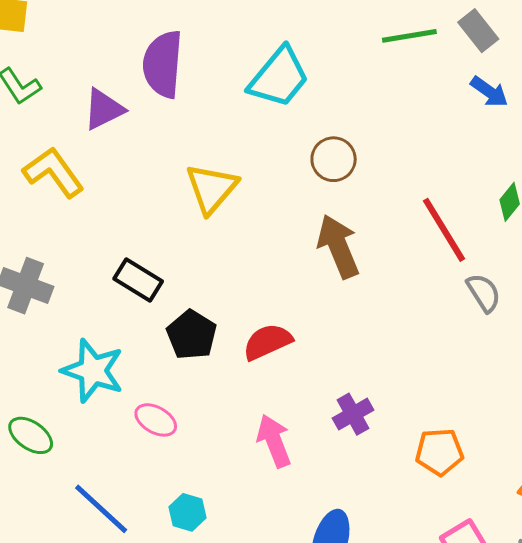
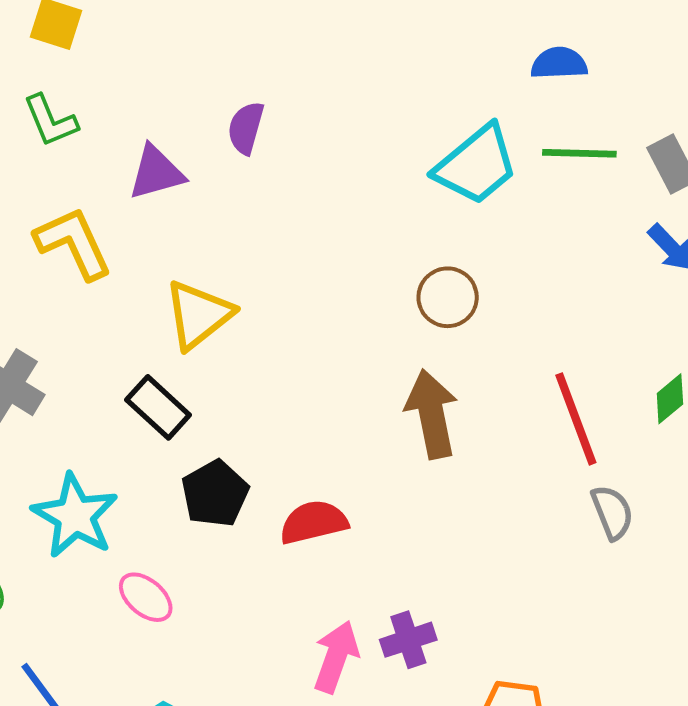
purple semicircle: (163, 64) -> (246, 128), size x0.6
cyan trapezoid: (279, 77) -> (476, 165), moved
yellow triangle: (211, 188) -> (198, 315), moved
pink arrow: (274, 441) -> (336, 657), moved, turned 30

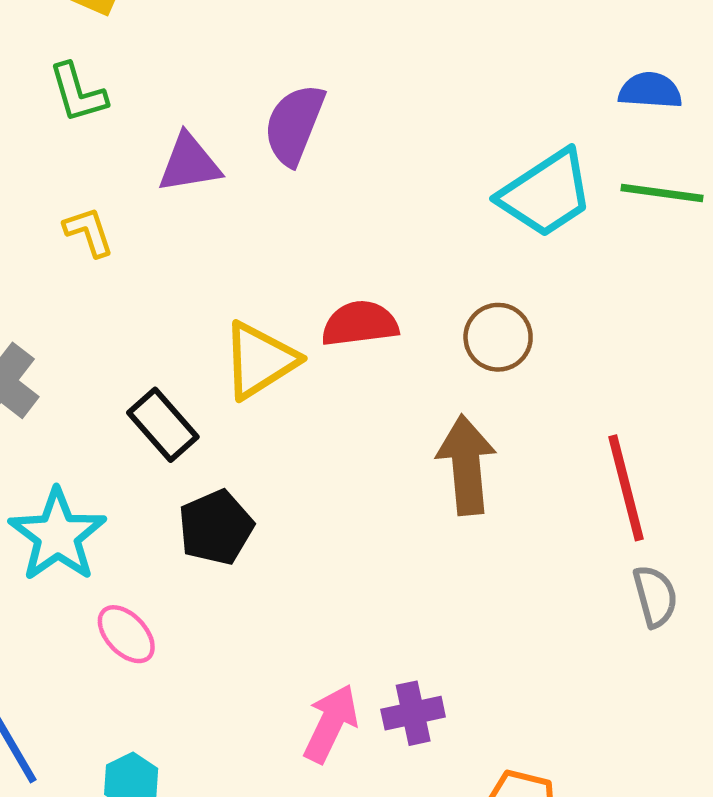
purple semicircle: (246, 128) -> (294, 124), size x1.4
yellow L-shape: (73, 243) -> (89, 232), size x0.6
yellow triangle: (198, 315) -> (260, 360), moved
red semicircle: (314, 522) -> (360, 324), moved

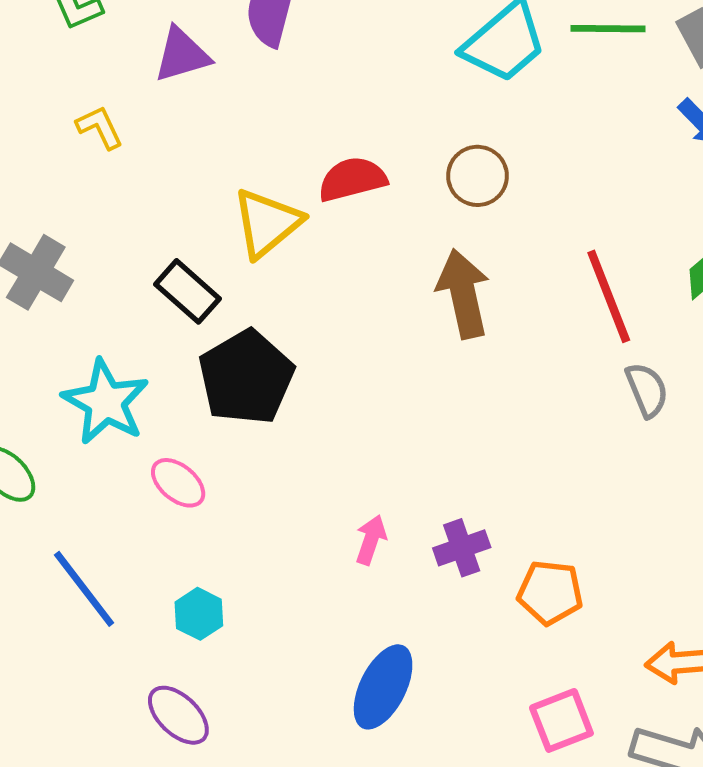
black pentagon: (216, 527) -> (246, 377), size x1.4
purple cross: (413, 713) -> (462, 548), moved
pink arrow: (331, 723) -> (371, 540), size x0.7

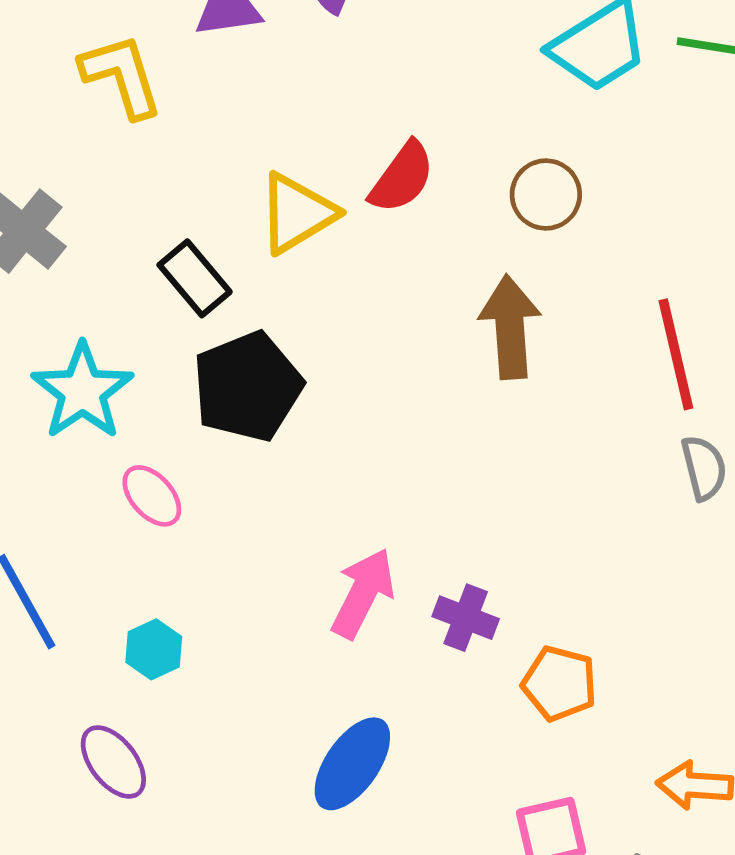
yellow L-shape: (100, 127) -> (121, 76), size x1.6
red semicircle: (352, 179) -> (402, 177), turned 132
pink arrow: (371, 540) -> (363, 593), size x1.6
purple cross: (462, 548) -> (466, 618), turned 32

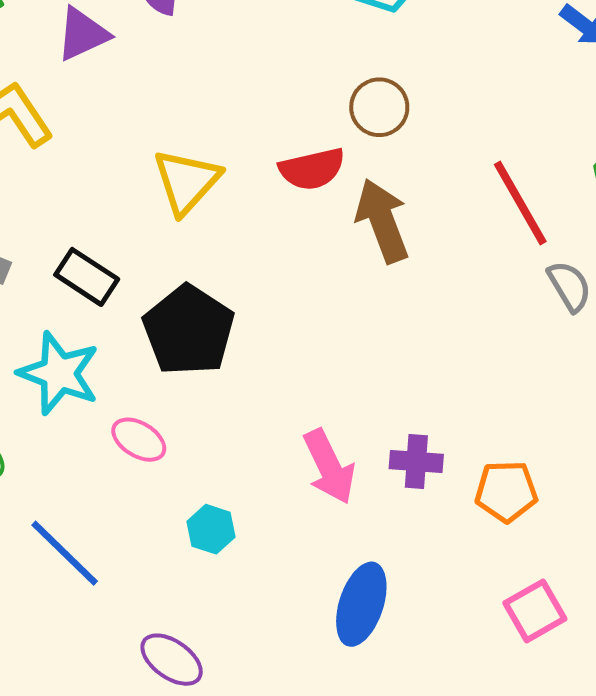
red semicircle: (402, 177) -> (312, 169), moved, turned 58
black rectangle: (195, 278) -> (87, 277), moved
pink arrow: (363, 593) -> (329, 467), turned 144
cyan hexagon: (154, 649) -> (211, 529), moved

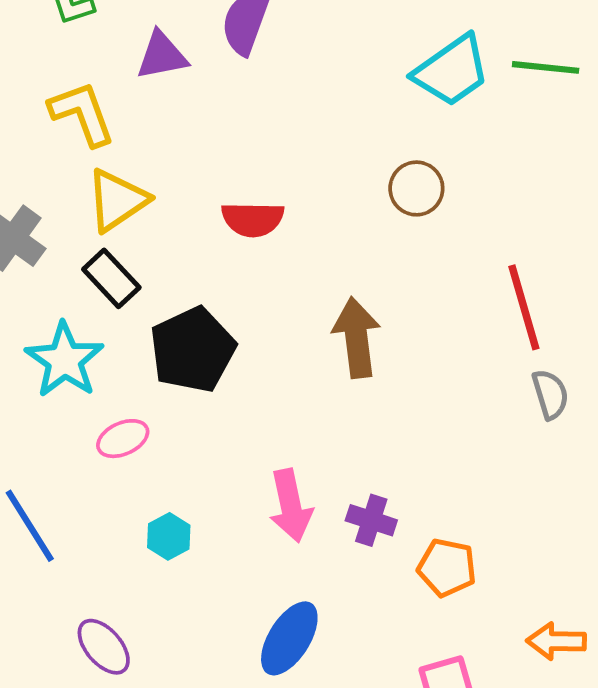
red semicircle: (312, 169) -> (253, 219), moved
yellow triangle: (187, 181) -> (117, 200), moved
brown arrow: (382, 221) -> (357, 338), moved
pink ellipse: (139, 440) -> (123, 439), turned -69

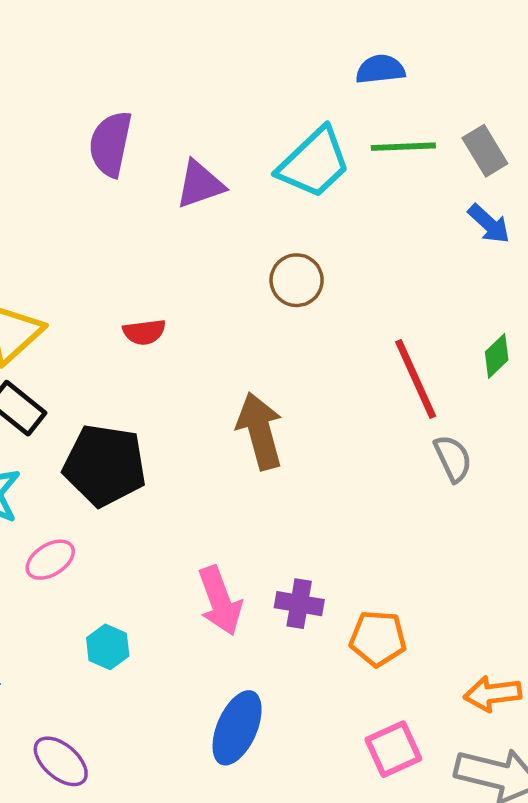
purple triangle: (162, 56) -> (200, 184), moved
red semicircle: (253, 219) -> (144, 332), size x0.7
black pentagon: (193, 350) -> (105, 465), turned -30

